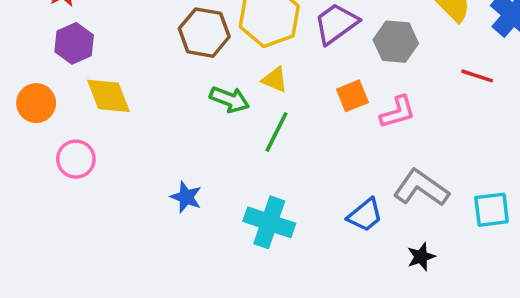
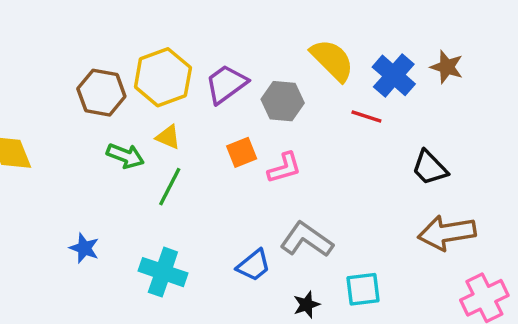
red line: (477, 76) -> (366, 117), moved
cyan square: (492, 210) -> (363, 289), moved

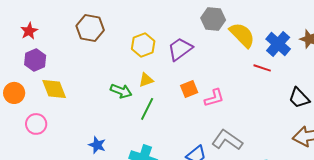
yellow hexagon: (163, 77) -> (143, 45), size x0.7
brown hexagon: (101, 93) -> (90, 28), moved
gray hexagon: (283, 101) -> (213, 19), moved
yellow triangle: (168, 137) -> (146, 80), turned -42

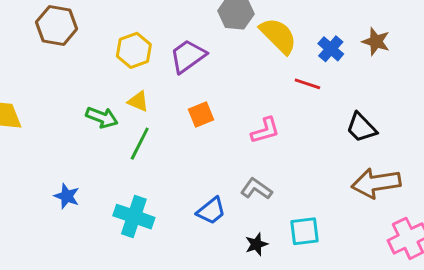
blue cross: (278, 44) -> (331, 49), size x0.7
yellow triangle: (146, 80) -> (138, 101), turned 42
pink L-shape: (214, 98) -> (265, 131), moved
gray L-shape: (227, 140) -> (256, 189), size x0.7

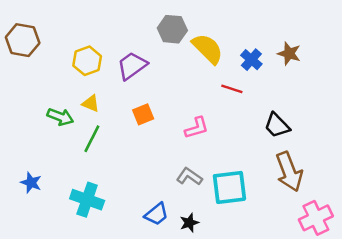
brown arrow: (376, 183) -> (289, 172), turned -102
blue trapezoid: (211, 211) -> (156, 214), moved
cyan square: (305, 231) -> (229, 187), moved, size x1.4

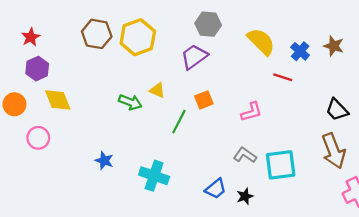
gray hexagon: (172, 29) -> (208, 24), moved
yellow hexagon: (87, 61) -> (138, 37), moved, size x1.4
black trapezoid: (277, 125) -> (337, 110), moved
green line: (92, 139) -> (179, 122), moved

